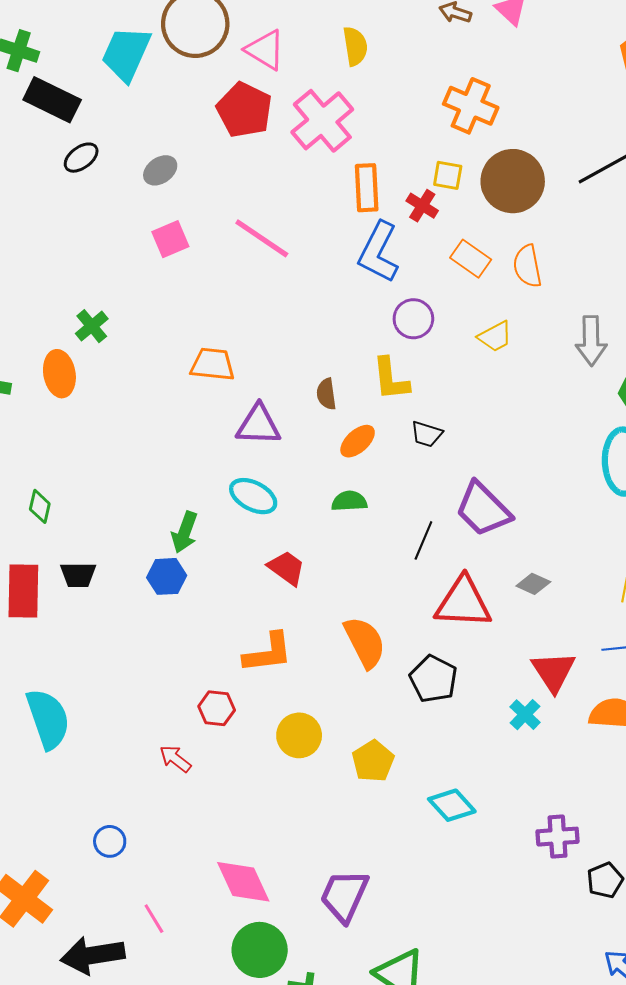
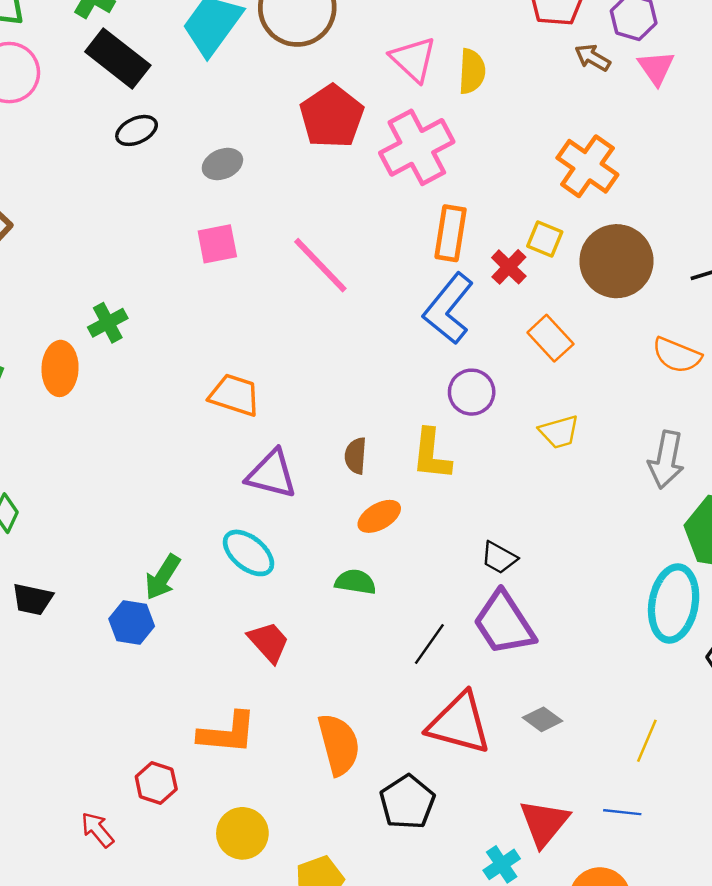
pink triangle: (265, 50) -> (413, 59), moved
orange semicircle: (527, 266) -> (677, 355), moved, turned -69
black trapezoid: (427, 434) -> (499, 558), moved

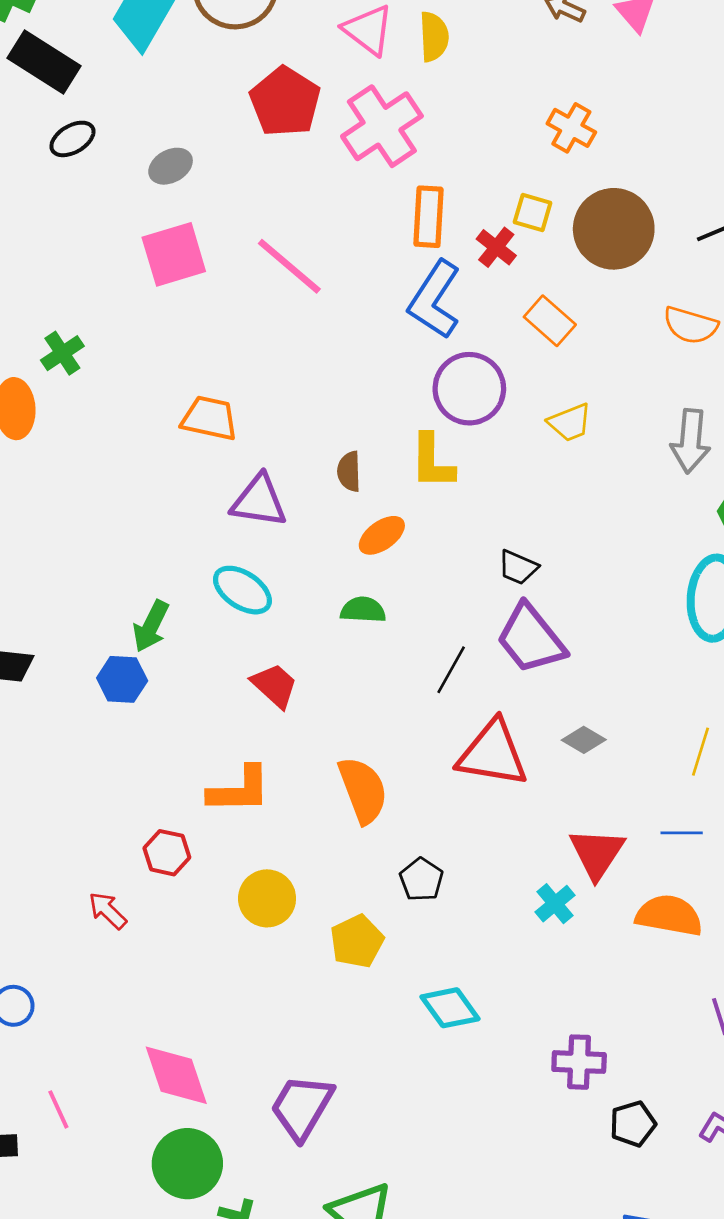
orange cross: (587, 166) -> (571, 128), size x0.7
pink square: (217, 244) -> (174, 254), size x1.4
purple circle: (472, 392) -> (469, 389), size x1.4
black pentagon: (407, 802) -> (421, 880), moved, size x0.7

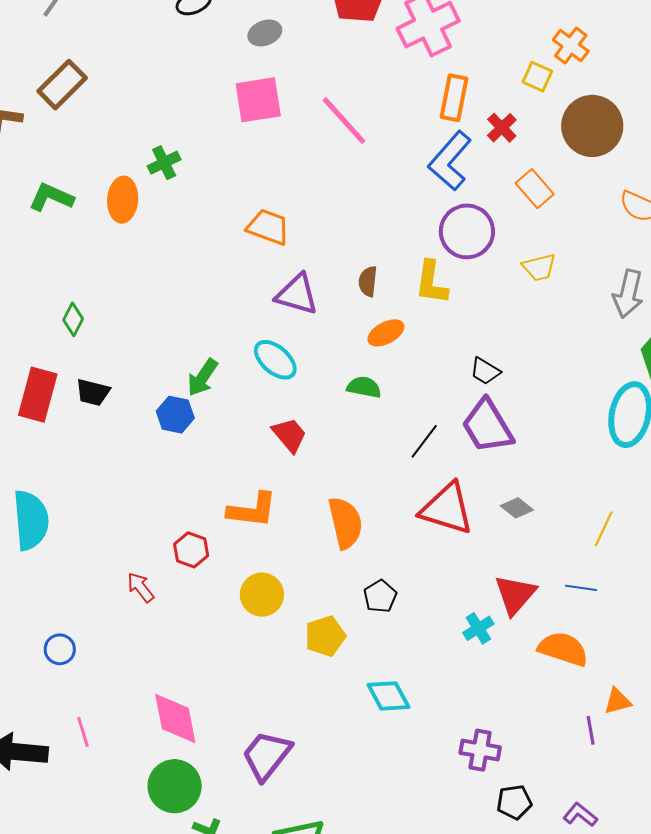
yellow square: (533, 213) -> (537, 77), moved

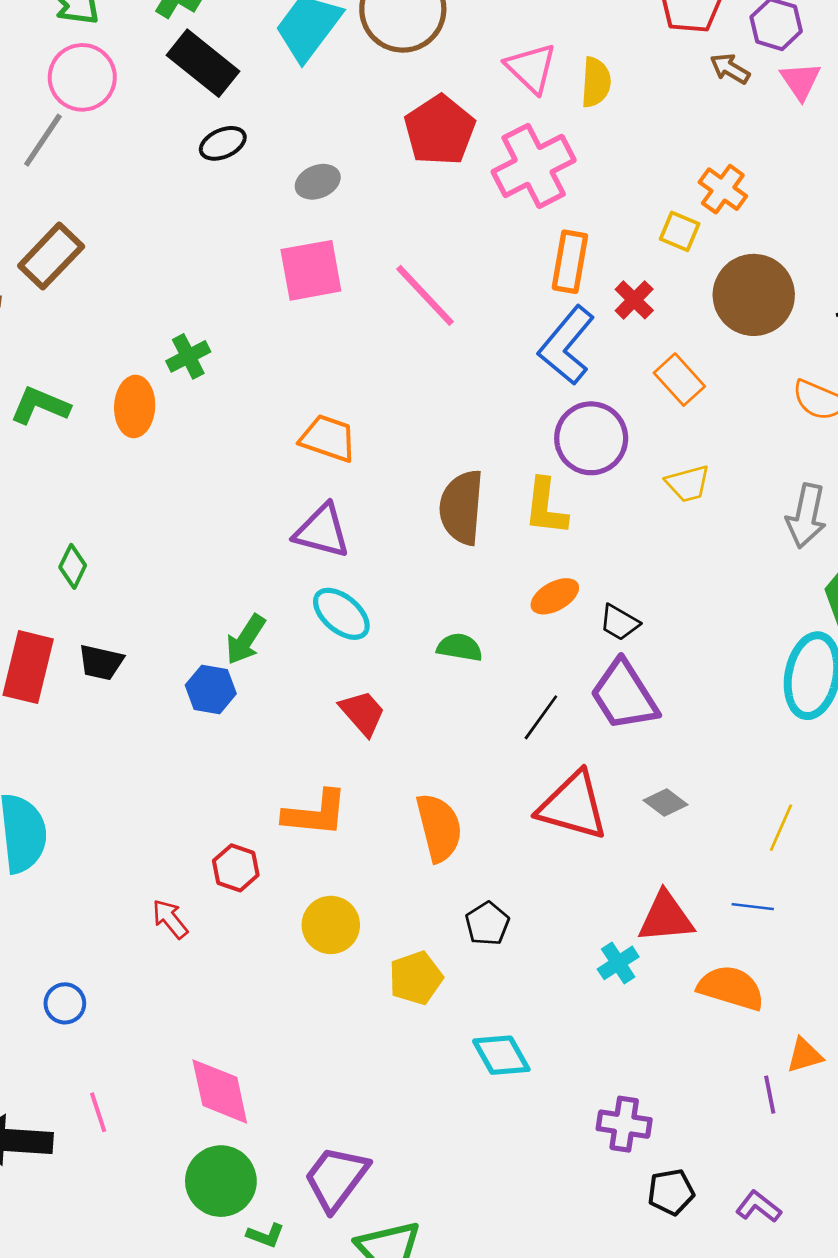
brown semicircle: (368, 281) -> (461, 507), size x1.8
purple triangle: (297, 294) -> (322, 531), moved
orange ellipse: (386, 333) -> (555, 596), moved
red triangle: (515, 595) -> (666, 917), turned 45
purple trapezoid: (267, 755) -> (336, 1178), moved

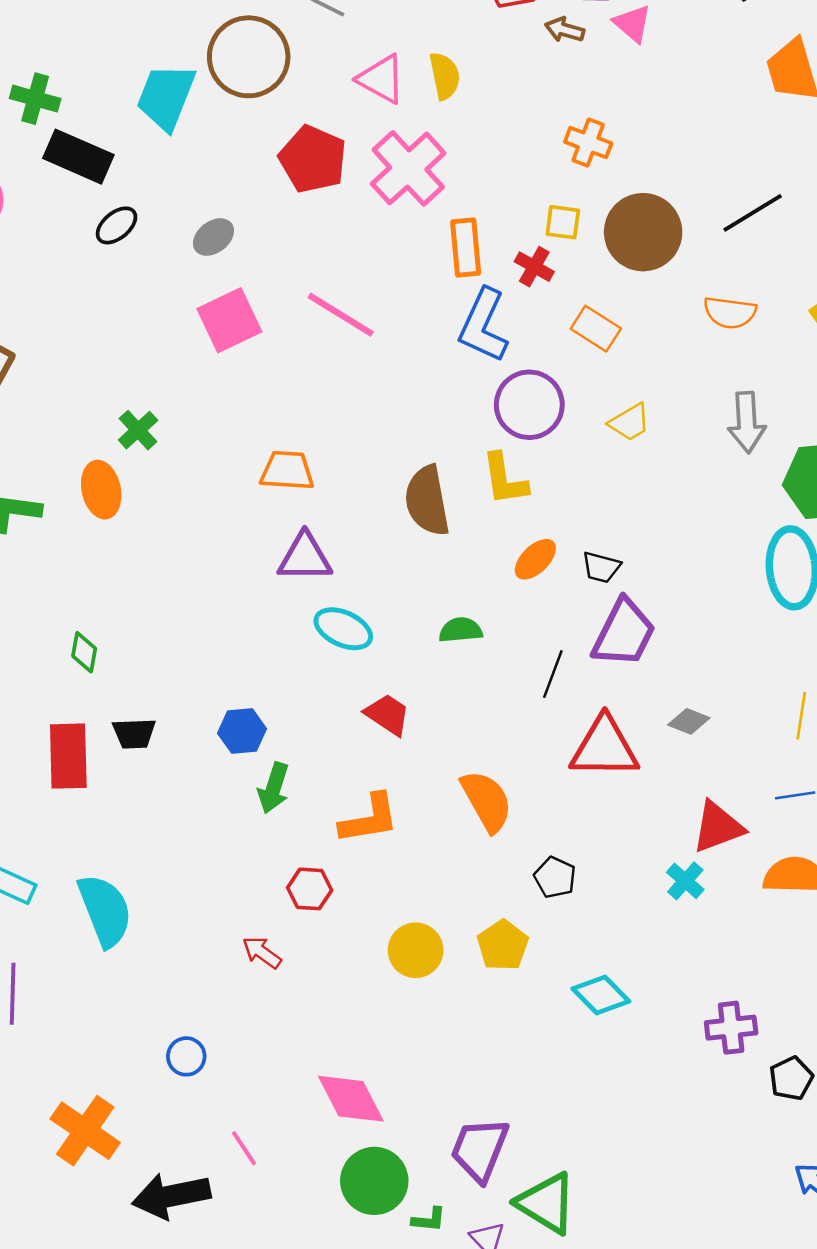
yellow square: (680, 231) -> (563, 222), moved
green arrow: (246, 639) -> (274, 788), moved
purple trapezoid: (624, 695) -> (624, 633), turned -106
yellow circle: (331, 925) -> (416, 950), moved

